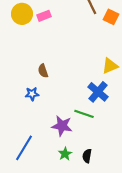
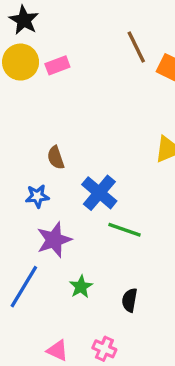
blue cross: (98, 92) -> (99, 193), moved
purple star: (62, 126) -> (54, 240), moved, turned -30
green star: (65, 154) -> (81, 287), moved

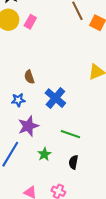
pink rectangle: (57, 65) -> (30, 22), turned -40
green line: (124, 230) -> (70, 134), moved

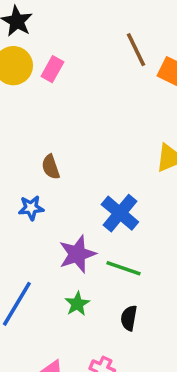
blue cross: (55, 98) -> (120, 213), moved
purple star: (28, 126) -> (77, 254), moved

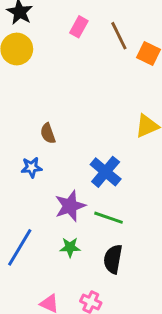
pink rectangle: (52, 69) -> (79, 27), moved
green star: (77, 304) -> (70, 247), turned 30
black semicircle: (129, 318) -> (113, 259), size x1.4

